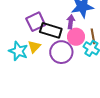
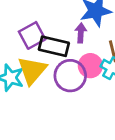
pink circle: (76, 37) -> (90, 66), moved
yellow triangle: (34, 47) -> (32, 70), size x1.6

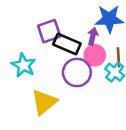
pink circle: (90, 66) -> (95, 55), moved
yellow triangle: (32, 70) -> (44, 102), moved

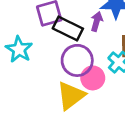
pink circle: (95, 55) -> (93, 78), moved
yellow triangle: (44, 102) -> (71, 96), moved

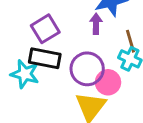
black rectangle: (68, 29) -> (45, 58), moved

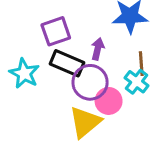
purple arrow: (96, 24) -> (98, 49), moved
black rectangle: (45, 58) -> (67, 63), moved

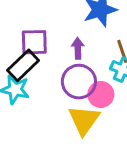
purple square: (56, 31) -> (34, 42), turned 32
black rectangle: (67, 63) -> (23, 65), moved, turned -52

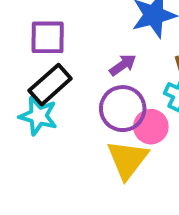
purple square: (34, 42) -> (48, 37), moved
purple arrow: (78, 48) -> (123, 65), turned 54

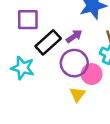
black rectangle: (50, 85) -> (48, 42), moved
yellow triangle: (127, 160) -> (77, 94), size x0.6

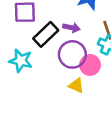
purple arrow: (74, 36) -> (72, 28), turned 49
yellow triangle: (77, 94) -> (76, 86), turned -42

